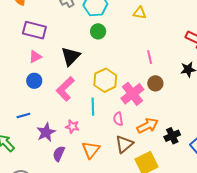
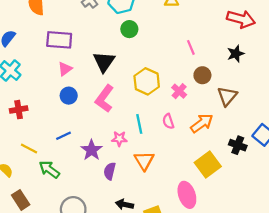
pink cross: (132, 94) -> (179, 91), size x0.6
cyan line: (93, 107) -> (139, 124), moved
black cross: (172, 136) -> (238, 145), moved, turned -35
brown triangle: (124, 144) -> (227, 96), moved

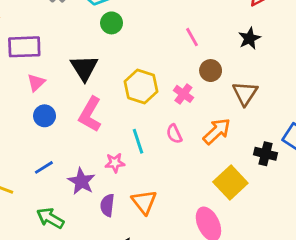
orange triangle: (144, 161) -> (144, 202), moved
green arrow: (49, 169) -> (50, 218), moved

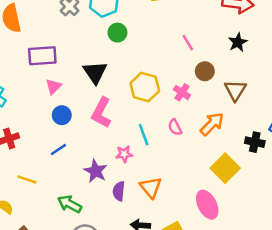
blue line: (44, 167) -> (58, 149), moved

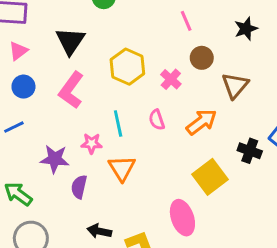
purple star: (96, 171) -> (55, 159), turned -30
orange triangle: (151, 187) -> (122, 168), moved

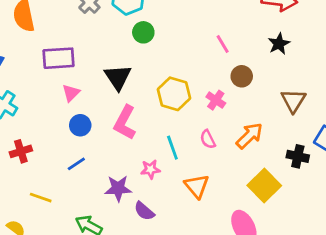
brown triangle: (235, 86) -> (293, 101), moved
orange triangle: (122, 168) -> (197, 186), moved
purple semicircle: (79, 187) -> (144, 211), turned -55

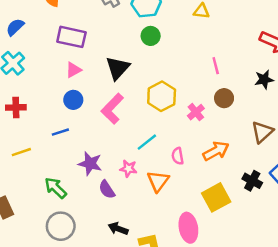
pink semicircle: (208, 139) -> (178, 156), moved
cyan line: (172, 148) -> (147, 142), turned 55
pink star: (150, 169) -> (128, 168), moved
yellow line: (41, 198) -> (21, 152), turned -54

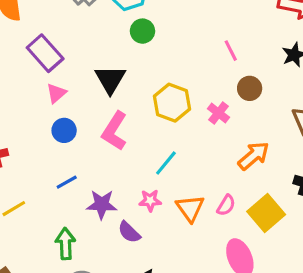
purple rectangle: (71, 37) -> (45, 53), turned 48
blue line: (60, 132) -> (67, 182), moved
pink semicircle: (178, 156) -> (226, 205), moved, turned -126
green arrow: (56, 188) -> (65, 244), turned 55

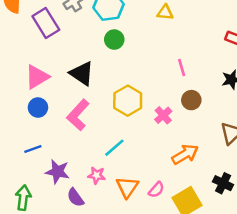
purple rectangle: (45, 53) -> (46, 23), moved
black triangle: (110, 79) -> (82, 73), turned -36
pink triangle: (56, 93) -> (37, 77), size x1.5

